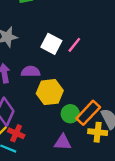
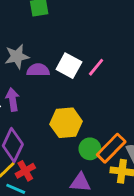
purple semicircle: (31, 72) -> (38, 70), moved
red cross: (16, 133) -> (25, 171), turned 35

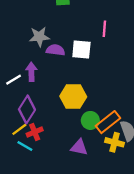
white square: (69, 66) -> (81, 49), turned -30
pink line: (96, 67) -> (104, 29), moved, turned -42

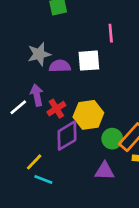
purple diamond: (27, 109) -> (67, 136), moved, turned 36
red cross: (35, 132) -> (56, 109), moved

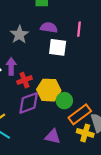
gray star: (39, 54) -> (19, 35), turned -30
purple semicircle: (60, 66) -> (49, 27), moved
green circle: (112, 139) -> (64, 101), moved

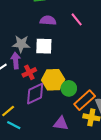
pink line: (79, 29) -> (77, 19), turned -40
gray star: (19, 35) -> (21, 44), moved, turned -30
white square: (58, 47) -> (44, 46), moved

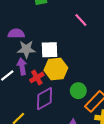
purple semicircle: (48, 20) -> (16, 34), moved
yellow hexagon: (53, 80) -> (56, 69), moved

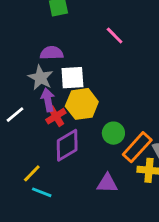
purple semicircle: (16, 34) -> (52, 53), moved
gray star: (26, 49) -> (40, 78), turned 30
purple arrow: (22, 67) -> (48, 100), moved

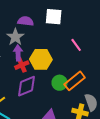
pink line: (115, 36) -> (76, 45), moved
white square: (72, 78) -> (54, 17), moved
orange rectangle: (137, 147) -> (75, 81), moved

